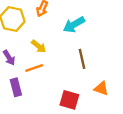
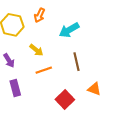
orange line: (34, 68) -> (44, 70), moved
red square: (69, 100) -> (65, 100), turned 30

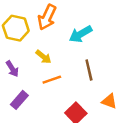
orange arrow: (40, 15) -> (47, 17), size x1.5
purple rectangle: (15, 88) -> (19, 100), turned 56

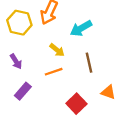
yellow arrow: (43, 57) -> (57, 50), moved

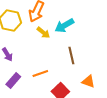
yellow arrow: (57, 50) -> (43, 32), moved
orange line: (54, 72) -> (40, 74), moved

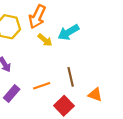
brown line: (71, 56) -> (71, 77), moved

